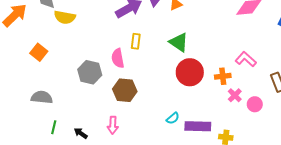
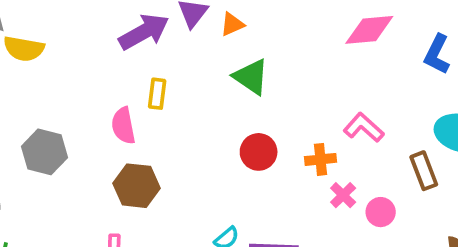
green triangle: (179, 42) -> (251, 77), moved
gray hexagon: (90, 72) -> (44, 152), moved
red circle: (190, 72) -> (259, 152), size x0.7

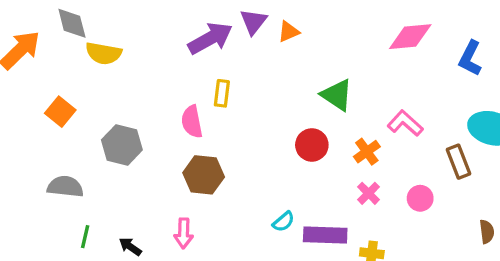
green triangle: (251, 77) -> (337, 95), moved
orange cross: (321, 159) -> (367, 152), turned -30
pink cross: (343, 195) -> (369, 193), moved

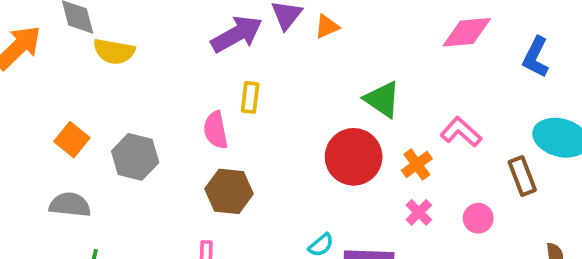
orange square: (60, 112) -> (72, 140), moved
red circle: (312, 145) -> (354, 157), size x1.5

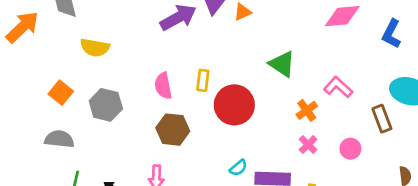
yellow semicircle: (114, 51) -> (95, 48), moved
yellow rectangle: (250, 97) -> (203, 80), moved
red circle: (354, 157) -> (234, 105), moved

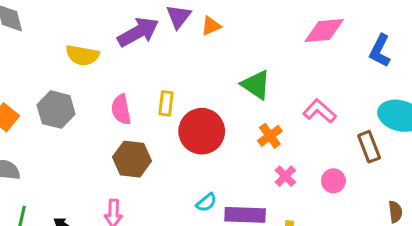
yellow semicircle: (95, 48) -> (82, 55), moved
gray hexagon: (106, 105) -> (56, 110), moved
orange cross: (307, 110) -> (270, 136), moved

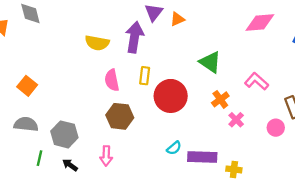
purple arrow: (138, 32) -> (134, 37), moved, turned -52
yellow semicircle: (82, 55) -> (97, 43), moved
gray hexagon: (56, 110) -> (64, 134), moved
pink cross: (285, 176) -> (236, 120), moved
pink circle: (333, 181) -> (276, 128), moved

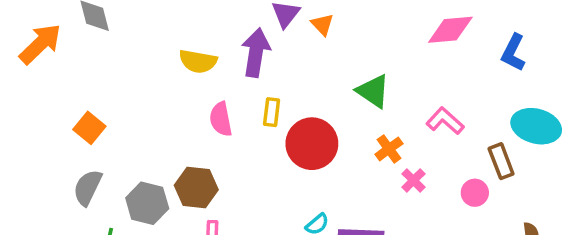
orange triangle: (177, 19) -> (322, 25), turned -49
brown hexagon: (120, 116) -> (196, 187), moved
gray semicircle: (26, 124) -> (88, 187), turned -70

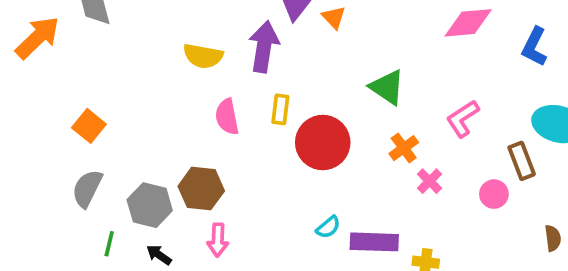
pink L-shape: (445, 121) -> (463, 119), turned -75

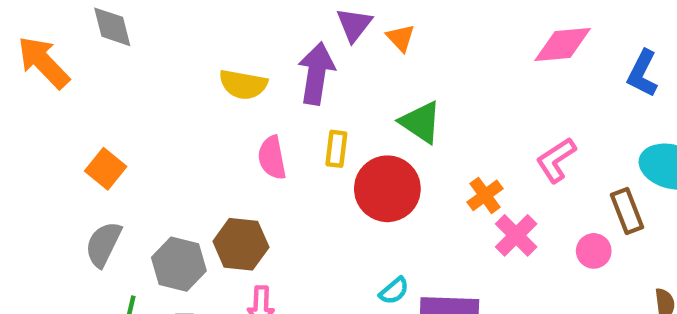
orange arrow: (37, 38) -> (43, 62), turned -90
green triangle: (387, 87) -> (421, 122), moved
pink cross: (430, 181) -> (516, 235), size x1.4

